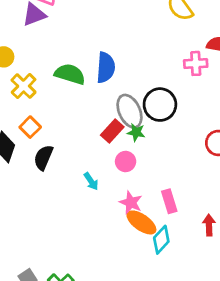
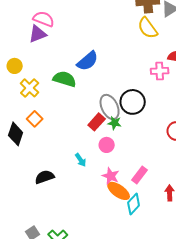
blue semicircle: (106, 67) -> (88, 61), moved, turned 45
black semicircle: (43, 158) -> (45, 177), moved, turned 48
pink rectangle: (169, 201) -> (140, 175), turned 54

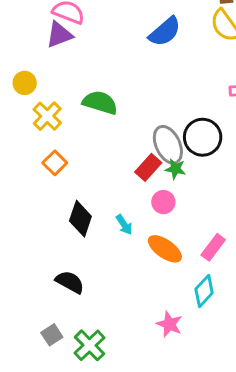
blue semicircle: (88, 61) -> (165, 32), moved
black diamond: (16, 134) -> (80, 219), moved
pink star: (111, 176) -> (169, 324), moved
black semicircle: (45, 177) -> (70, 282), moved, turned 48
orange ellipse: (119, 191) -> (165, 249), moved

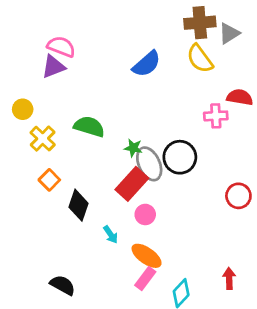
red rectangle: (148, 167) -> (132, 184), size x1.4
green star: (175, 169) -> (133, 148), moved
black diamond: (80, 219) -> (79, 205), moved
pink rectangle: (213, 247) -> (145, 278), moved

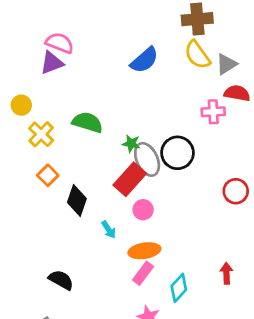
gray triangle: (229, 33) -> (226, 64), moved
orange ellipse: (147, 256) -> (144, 251), turned -44

